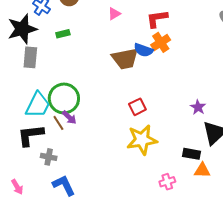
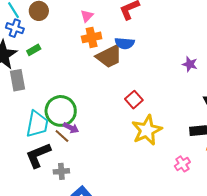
green rectangle: (63, 34) -> (34, 50), moved
orange cross: (161, 42) -> (92, 37), moved, turned 36
purple star: (198, 107) -> (190, 64), moved

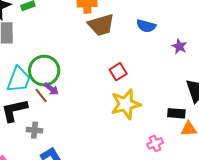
blue semicircle: (125, 43) -> (146, 26), moved

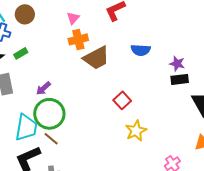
purple arrow: (51, 89) -> (43, 88), moved, turned 112
yellow star: (126, 104) -> (136, 131), size x0.7
black rectangle: (176, 113) -> (180, 79), moved

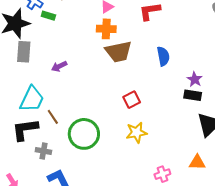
blue semicircle: (141, 50) -> (163, 56), turned -120
green rectangle: (21, 53) -> (48, 16), moved, turned 32
green circle: (49, 114) -> (84, 134), moved

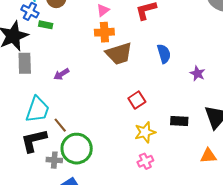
black rectangle: (193, 95) -> (179, 121), moved
green circle: (84, 134) -> (77, 149), moved
pink cross: (162, 174) -> (145, 161), moved

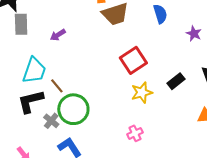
red square: (137, 100) -> (133, 60), size x1.5
black rectangle: (179, 121) -> (176, 81), turned -42
gray cross: (54, 160) -> (51, 121), turned 35
pink cross: (145, 161) -> (135, 133), moved

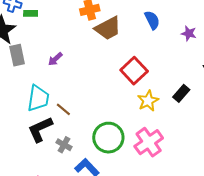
black rectangle: (176, 81) -> (181, 93), moved
green circle: (73, 109) -> (108, 138), moved
pink cross: (135, 133) -> (149, 142), size x1.8

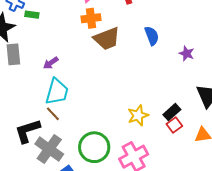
red square: (134, 71) -> (174, 125), moved, size x0.6
cyan trapezoid: (38, 98) -> (57, 92), moved
gray cross: (64, 145) -> (49, 149), size x1.8

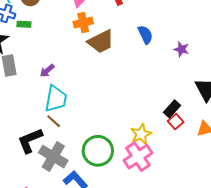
yellow star: (138, 115) -> (141, 134), moved

